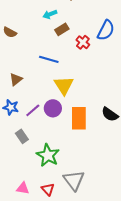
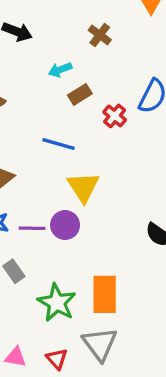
purple line: (33, 110) -> (32, 228), turned 42
orange rectangle: (79, 118) -> (105, 294), moved

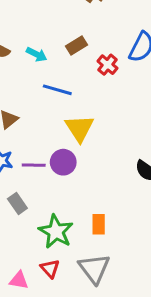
cyan arrow: (60, 70) -> (37, 54), moved, turned -132
orange rectangle: (105, 294) -> (99, 224), size x0.6
red triangle: (57, 359) -> (50, 268), moved

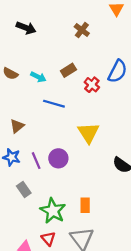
yellow triangle: (79, 128) -> (89, 133), moved
purple line: (34, 165) -> (36, 161), turned 66

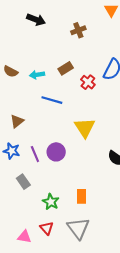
black arrow: (26, 28) -> (36, 20), moved
brown cross: (82, 30) -> (78, 30), turned 32
cyan arrow: (38, 77) -> (37, 75), turned 144
green star: (53, 211) -> (51, 202), size x0.7

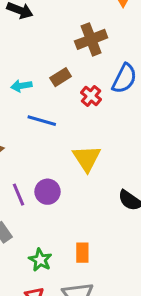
brown cross: (78, 30) -> (91, 39), moved, size x1.5

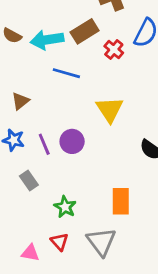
brown rectangle: (61, 77) -> (85, 31), size x1.4
cyan arrow: (21, 86) -> (47, 40), size x1.6
orange rectangle: (82, 253) -> (121, 201), moved, size x1.4

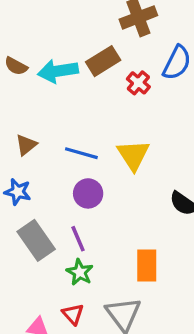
blue line: (66, 73) -> (81, 153), moved
purple line: (44, 144) -> (78, 239), moved
gray rectangle: (29, 180) -> (36, 240), size x1.6

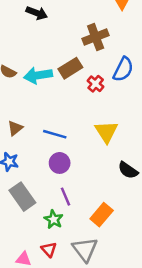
yellow triangle: (133, 155) -> (106, 132), moved
purple line: (78, 239) -> (66, 197), moved
orange rectangle: (147, 266) -> (102, 215), turned 40

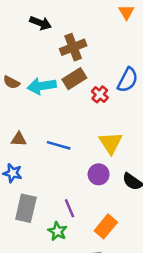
brown cross: (96, 37) -> (73, 47), moved
brown triangle: (15, 128) -> (19, 139), turned 42
purple circle: (60, 163) -> (99, 174), moved
gray rectangle: (22, 197) -> (26, 208), turned 48

